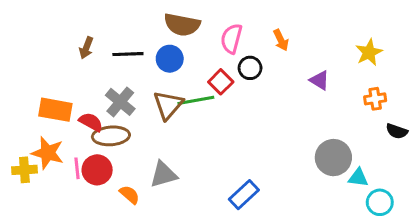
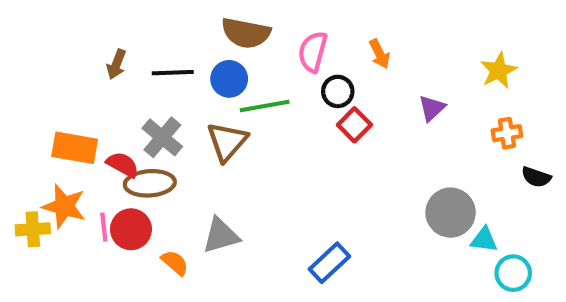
purple triangle: (320, 80) -> (432, 108), turned 45
red square: (221, 82) -> (354, 125), moved
green line: (196, 100) -> (265, 106), moved

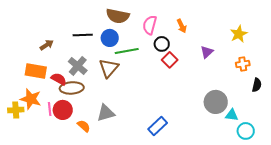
brown arrow: (116, 64) -> (47, 45), moved, turned -144
black semicircle: (536, 177) -> (257, 85), turned -96

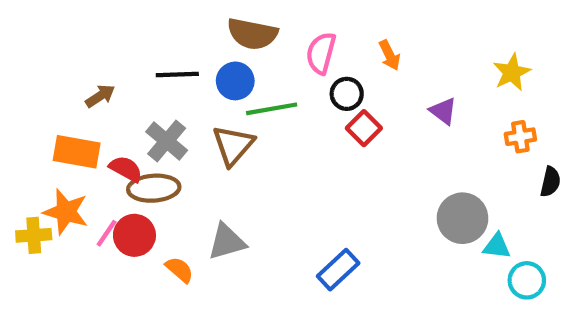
purple triangle: (207, 52) -> (443, 111), turned -40
pink line: (50, 109) -> (107, 233), turned 40

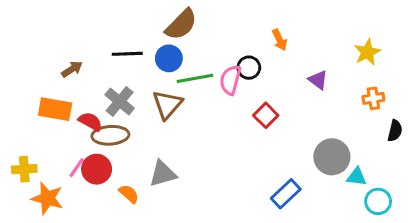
brown semicircle: (252, 34) -> (181, 25), turned -56
pink semicircle: (321, 53) -> (230, 80), moved
red square: (364, 128) -> (266, 115), moved
orange star: (66, 212) -> (47, 198), moved
blue rectangle: (338, 270) -> (286, 194), moved

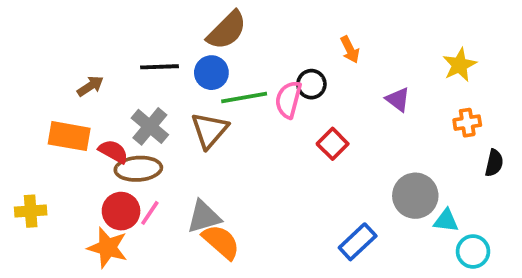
pink line: (77, 168) -> (150, 213), moved
orange semicircle: (129, 194) -> (221, 242), moved, size x1.5
orange star: (47, 198) -> (108, 248), moved

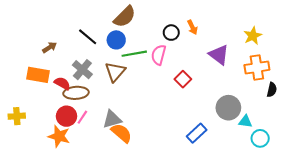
black line: (159, 67) -> (88, 37), turned 42
black circle: (311, 84) -> (171, 33), moved
purple triangle: (398, 100) -> (219, 55), size x1.5
orange cross: (467, 123) -> (257, 67), size x1.6

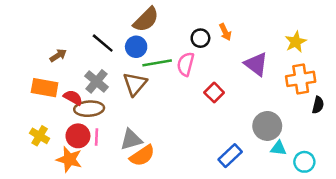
yellow cross: (17, 116) -> (40, 136), moved, turned 35
pink line: (82, 117) -> (97, 137), turned -32
cyan triangle: (245, 121) -> (278, 148), moved
orange semicircle: (122, 133) -> (142, 156), turned 105

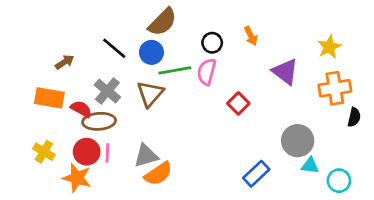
black circle: (200, 38) -> (212, 43), moved

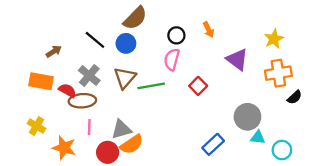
green line: (175, 70) -> (151, 86), moved
black semicircle: (354, 117) -> (295, 97), turned 35
red circle: (87, 152) -> (108, 152), moved

